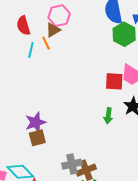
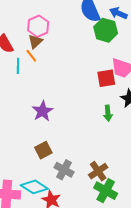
purple star: (36, 122) -> (43, 111), moved
gray cross: (72, 164) -> (64, 170), moved, turned -36

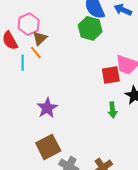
pink hexagon: (38, 26) -> (29, 24), moved
green hexagon: (106, 30) -> (90, 28), moved
brown square: (43, 150) -> (48, 147), size x1.4

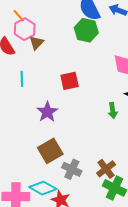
orange line: (36, 53) -> (19, 16), moved
cyan line: (23, 63) -> (22, 79), moved
red square: (111, 75) -> (70, 81), moved

